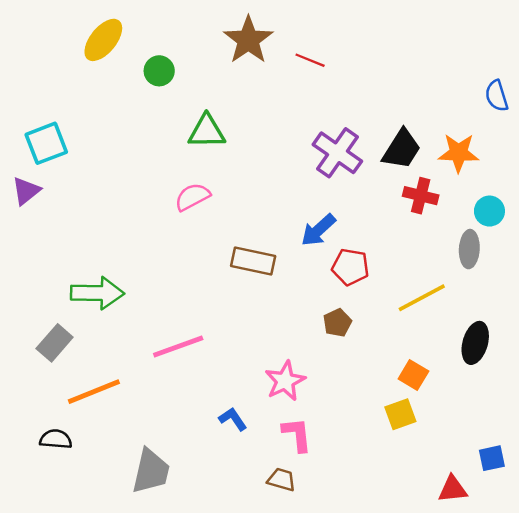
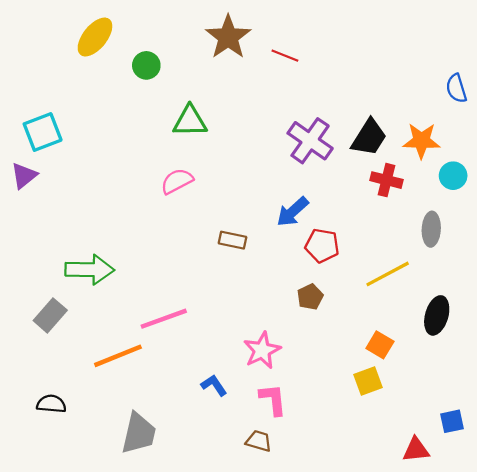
cyan circle: (489, 211) -> (453, 176), moved
brown rectangle: (253, 261) -> (233, 240), size x0.7
orange line: (94, 392) -> (118, 356), moved

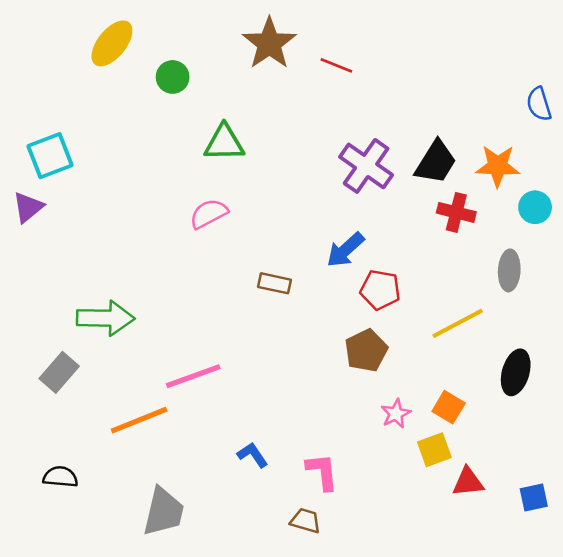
brown pentagon: (310, 297) -> (366, 350), size x1.4
pink star: (262, 350) -> (396, 414), moved, size x0.7
red triangle: (416, 450) -> (468, 482), moved

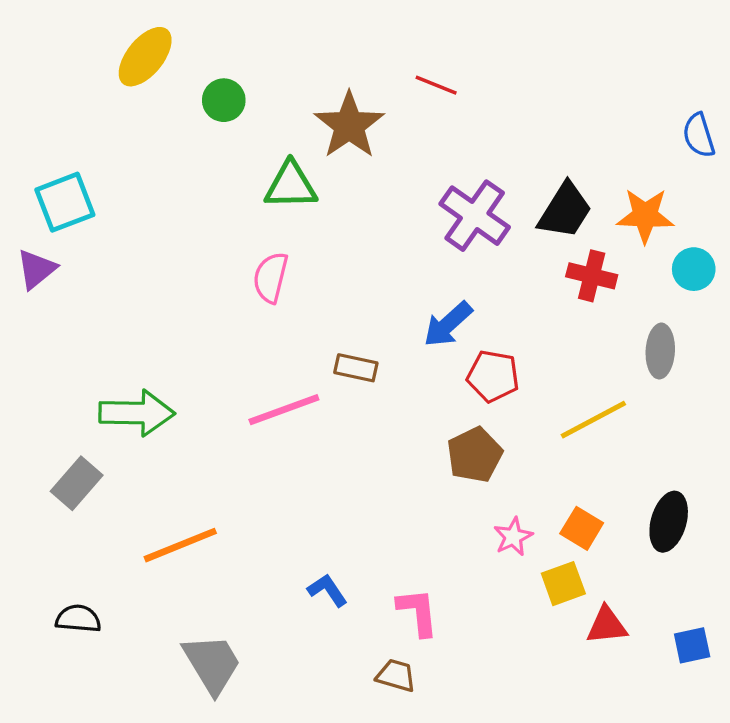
brown star: (269, 43) -> (349, 125), moved
pink semicircle: (209, 214) -> (271, 277), turned -48
black ellipse: (516, 372) -> (669, 522), moved
pink line: (193, 376) -> (284, 410), moved
gray trapezoid: (164, 512) -> (212, 664), turned -44

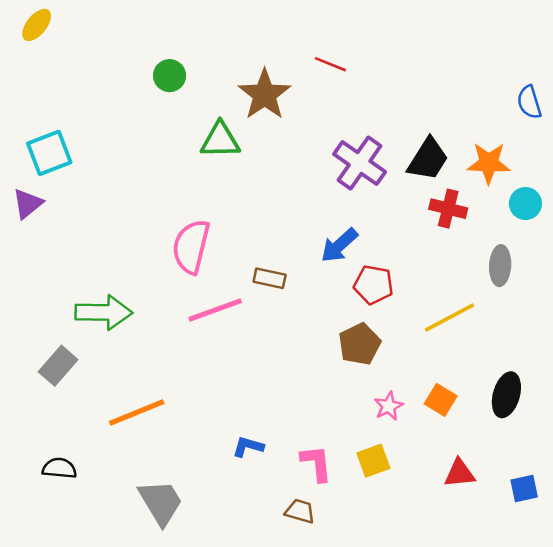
yellow ellipse: (145, 57) -> (37, 25), moved, size x0.7
pink semicircle: (271, 277) -> (191, 247), moved, size x1.4
yellow square: (563, 584) -> (373, 461), moved
blue L-shape: (327, 590) -> (248, 447), turned -40

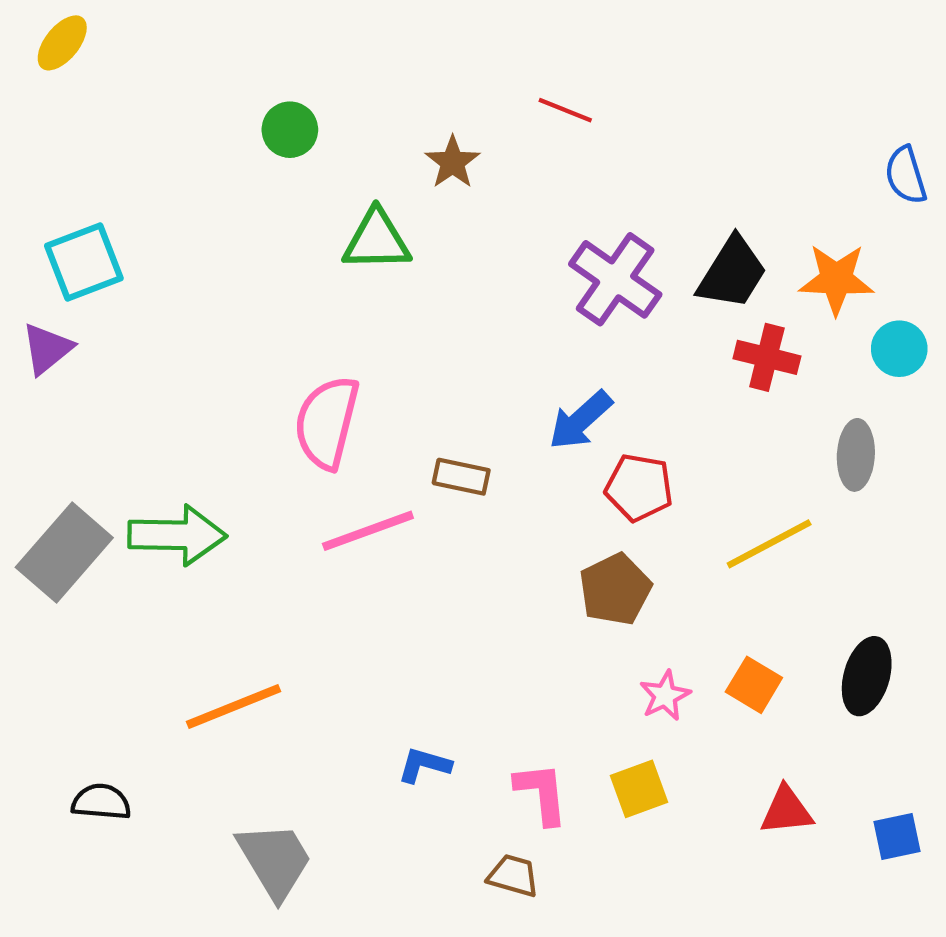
brown star: (265, 95) -> (453, 162), size x0.6
gray rectangle: (58, 366) -> (64, 553), moved, size x1.4

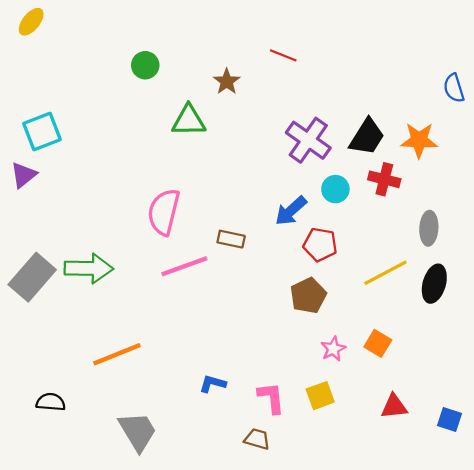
cyan circle: (899, 349) -> (335, 189), moved
black ellipse: (867, 676) -> (434, 284), moved
blue square: (897, 837) -> (450, 419), turned 30

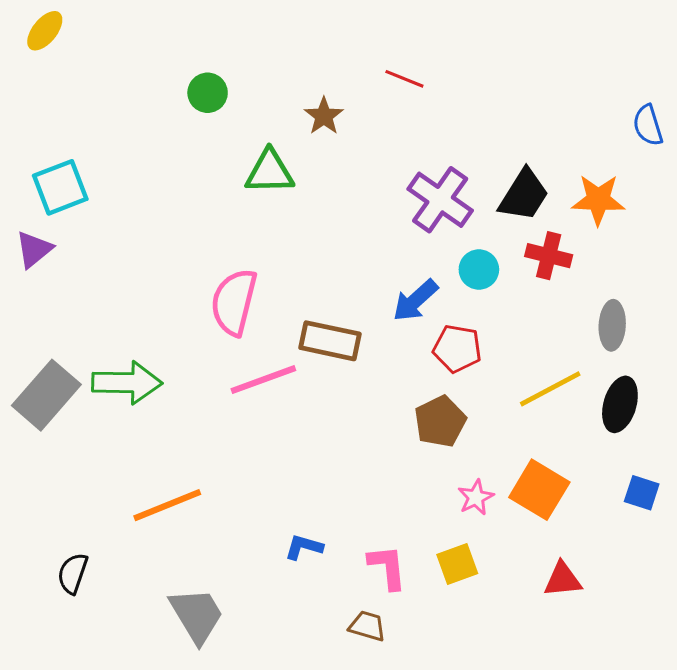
brown rectangle: (231, 239) -> (330, 341), size x1.5
orange square: (378, 343) -> (539, 490), size x1.5
black semicircle: (51, 402) -> (73, 573), turned -76
blue square: (450, 419) -> (642, 493), moved

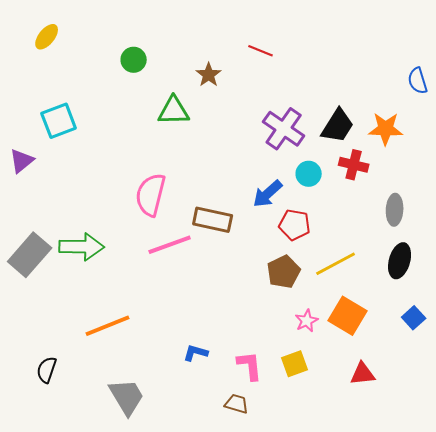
yellow ellipse: (45, 31) -> (47, 37), moved
cyan square: (60, 187) -> (59, 121), moved
yellow line: (550, 389) -> (336, 264), moved
blue square: (642, 493) -> (414, 318), turned 30

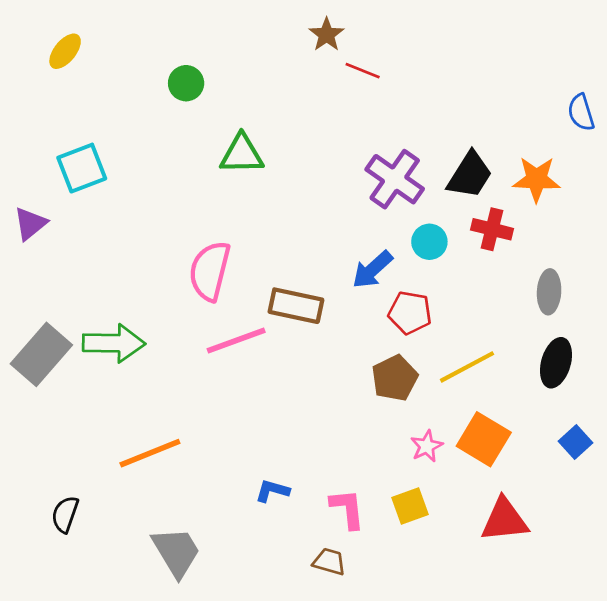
brown star: (209, 75) -> (327, 35), moved
red triangle: (363, 374) -> (505, 520), size x1.4

